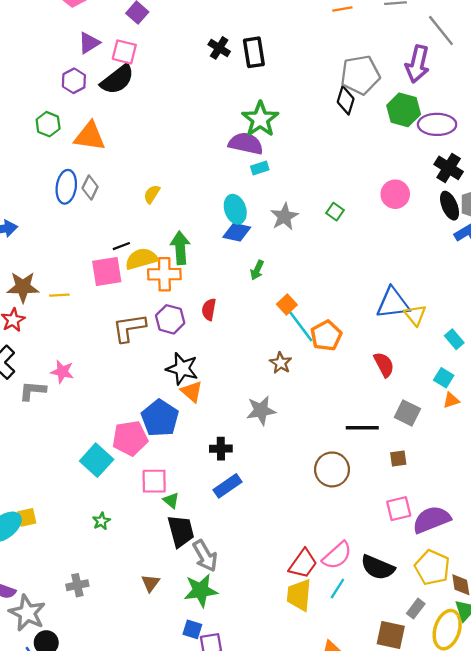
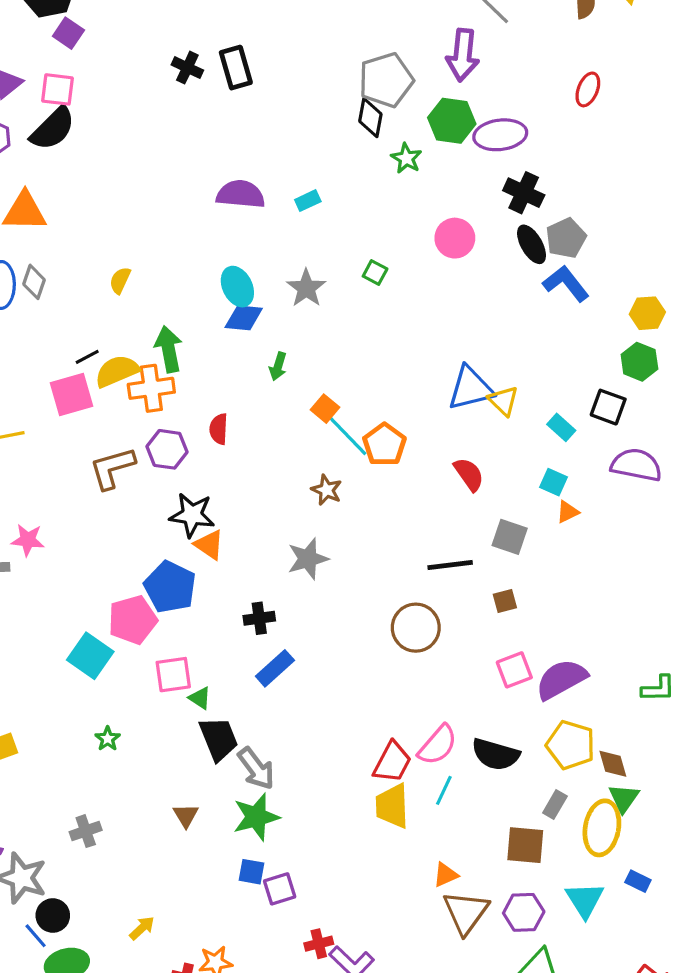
green star: (260, 119) -> (406, 158), moved, size x0.6
cyan rectangle: (260, 168) -> (308, 201), moved

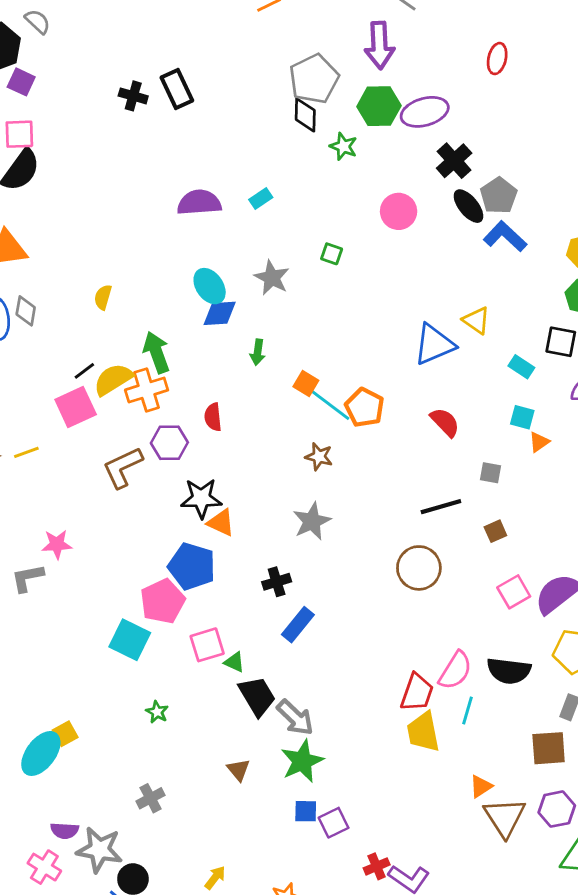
black cross: (524, 193) -> (454, 161), turned 32
yellow triangle: (503, 401) -> (476, 320), moved
gray square: (510, 537) -> (491, 473), size x0.7

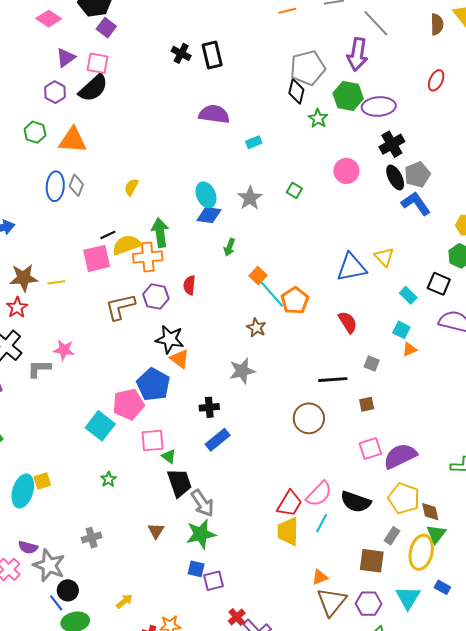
purple semicircle: (199, 202) -> (214, 114), moved
cyan ellipse: (41, 753) -> (23, 491), turned -32
red cross: (377, 866) -> (237, 617), turned -30

